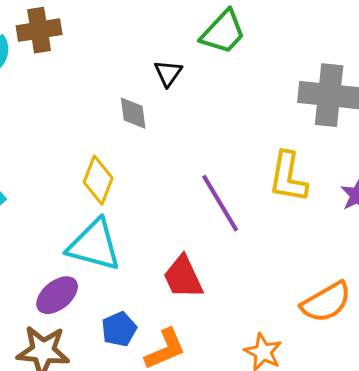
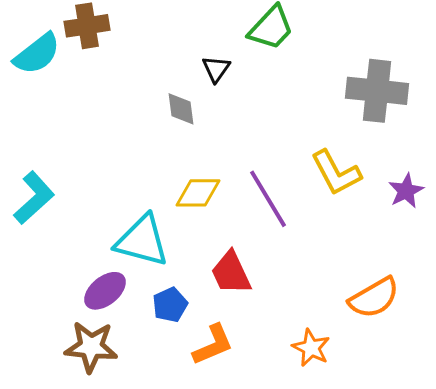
yellow L-shape: (288, 177) -> (336, 173), turned -38
yellow diamond: (98, 180) -> (198, 193), moved, turned 69
blue pentagon: (119, 329) -> (170, 305), moved

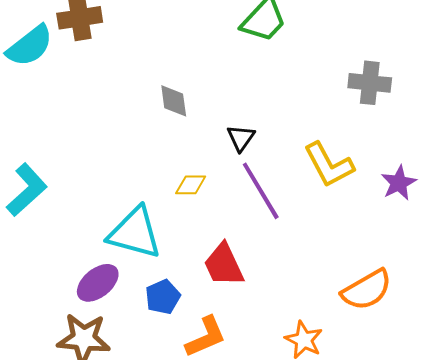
black triangle: (216, 69) -> (241, 138), moved
gray cross: (377, 91) -> (370, 83), size x0.7
yellow diamond: (198, 193) -> (191, 185), size x0.7

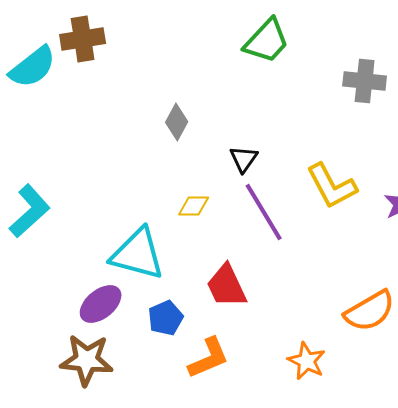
gray cross: (370, 83) -> (365, 81), moved
gray diamond: (174, 101) -> (177, 122), turned 36

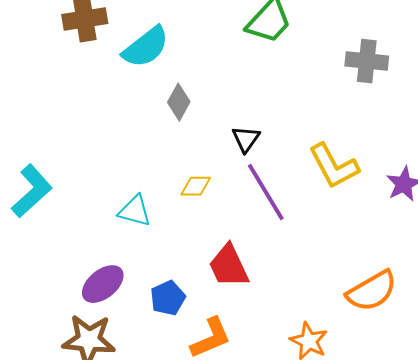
cyan semicircle: (33, 67) -> (146, 47), moved
cyan triangle: (138, 254) -> (135, 211), moved, size x0.6

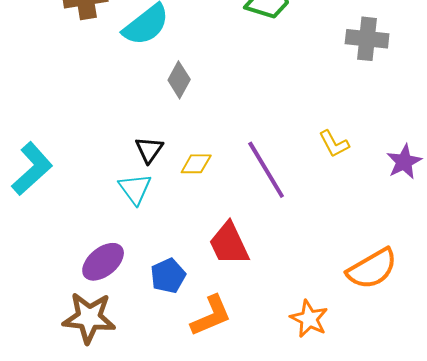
black triangle: (246, 139) -> (149, 150), moved
yellow L-shape: (334, 166) -> (334, 144), size x0.6
cyan triangle: (135, 211) -> (135, 189), turned 39

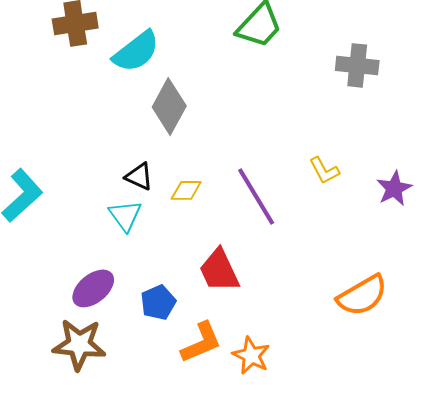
gray diamond: (179, 80) -> (169, 106), size x1.5
black triangle: (149, 150) -> (139, 176), turned -40
orange star: (309, 319) -> (251, 355), moved

